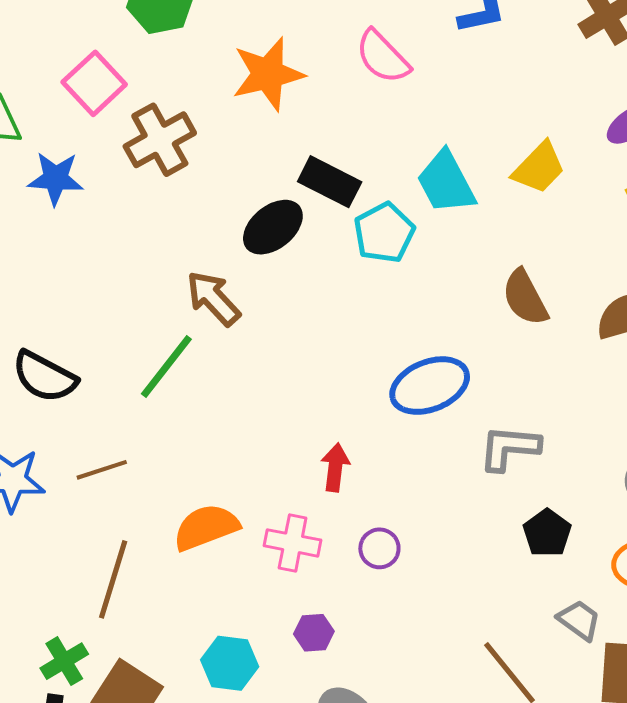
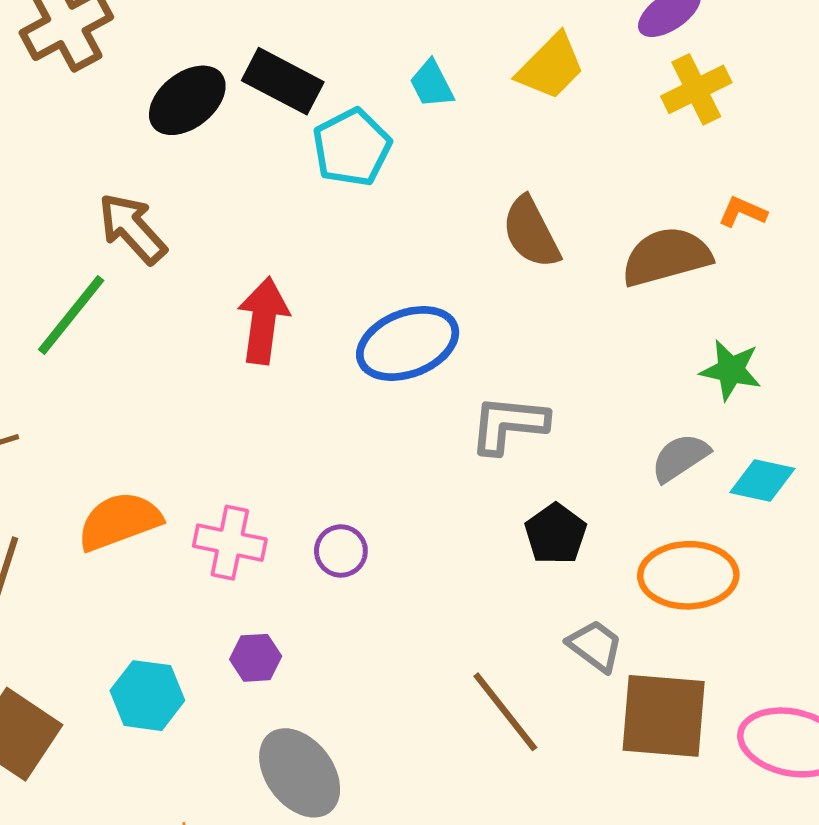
cyan trapezoid: (446, 182) -> (432, 84), size x0.6
black ellipse: (273, 227) -> (187, 100), moved
red arrow: (335, 467) -> (263, 321), moved, size x1.4

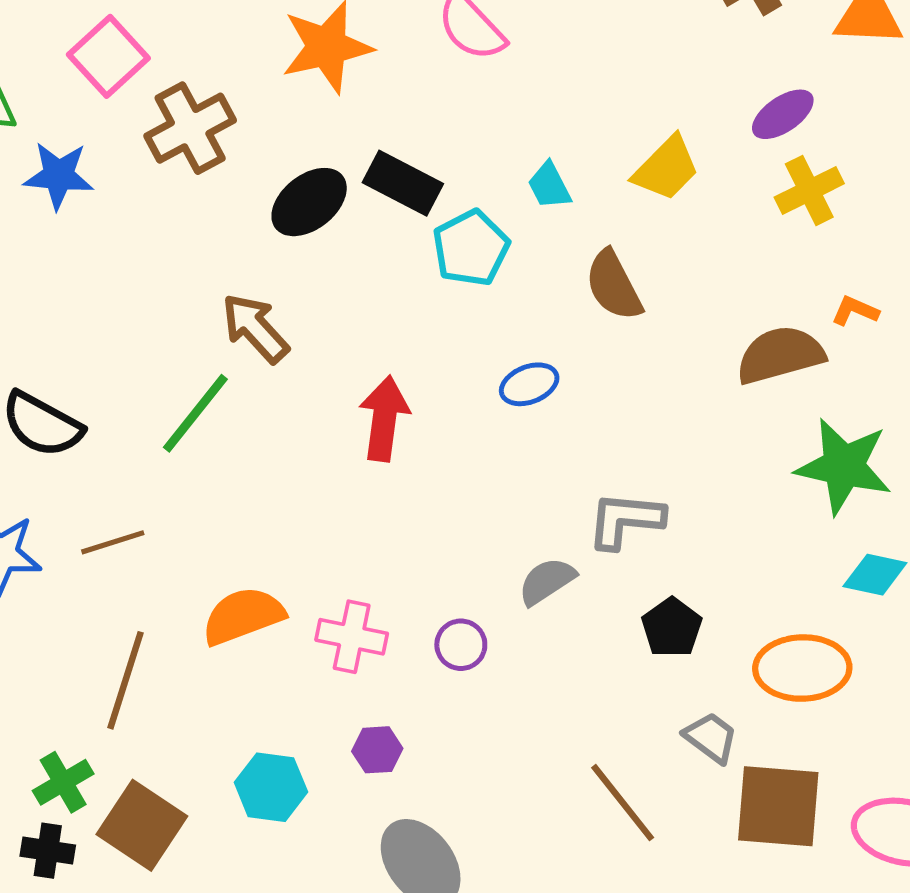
brown semicircle: (531, 232) -> (614, 285), moved
blue ellipse: (408, 343) -> (529, 384), moved, size x0.6
green star: (731, 370) -> (844, 466), size x1.6
gray semicircle: (680, 458) -> (547, 581), moved

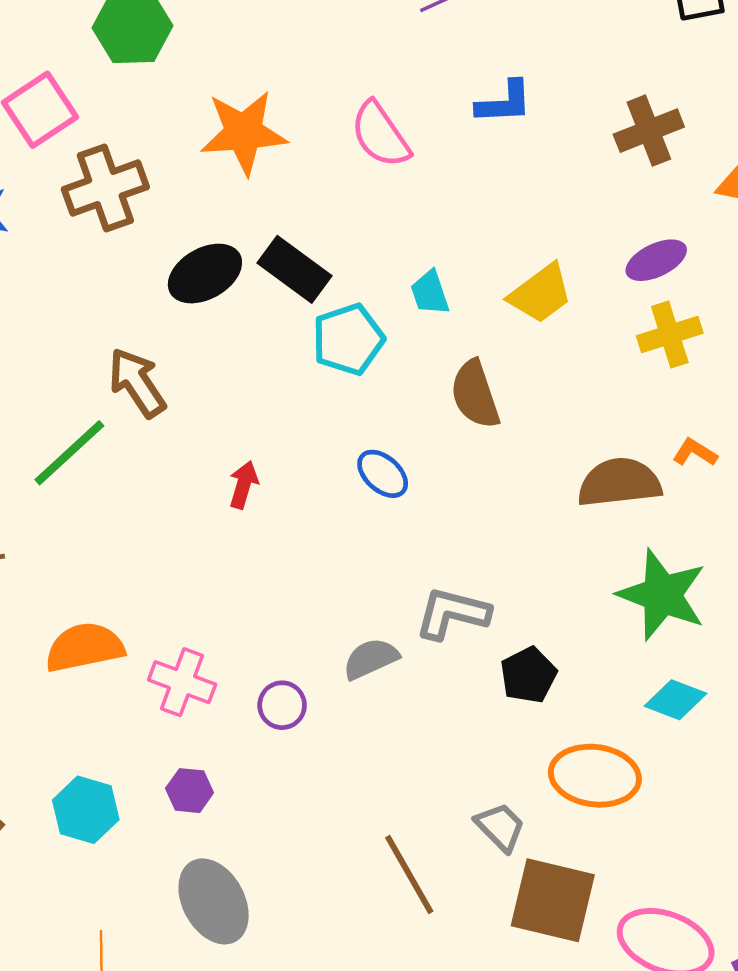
blue ellipse: (529, 384) -> (383, 474), turned 54
red arrow: (384, 418) -> (244, 485), size x0.6
black pentagon: (672, 628) -> (528, 675), moved

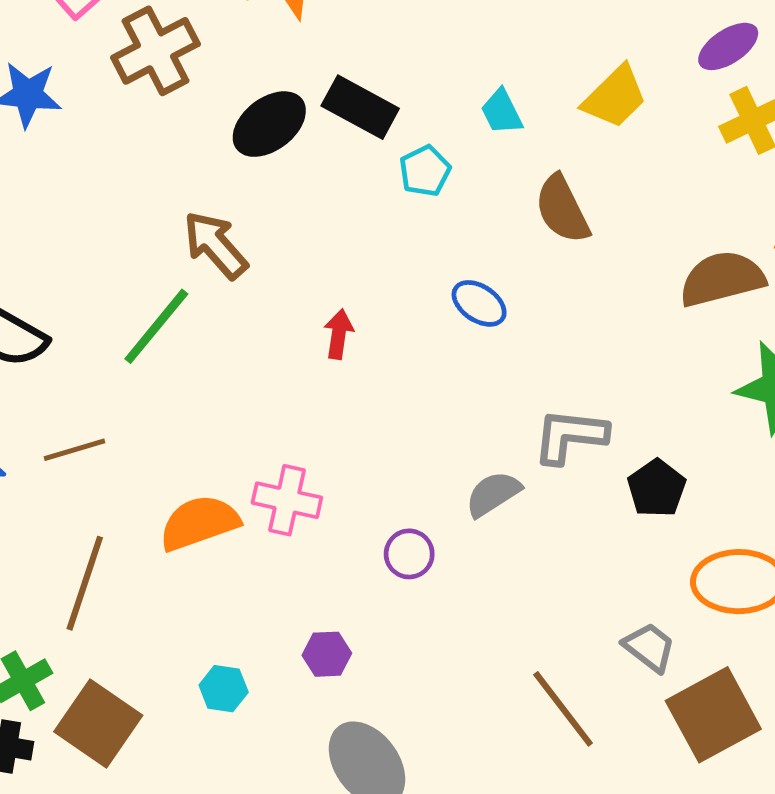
cyan pentagon: (348, 339) -> (425, 171), size x0.7
pink cross: (182, 682) -> (287, 500), moved
cyan hexagon: (86, 810) -> (224, 689), size x0.7
brown square: (553, 900) -> (713, 715), turned -34

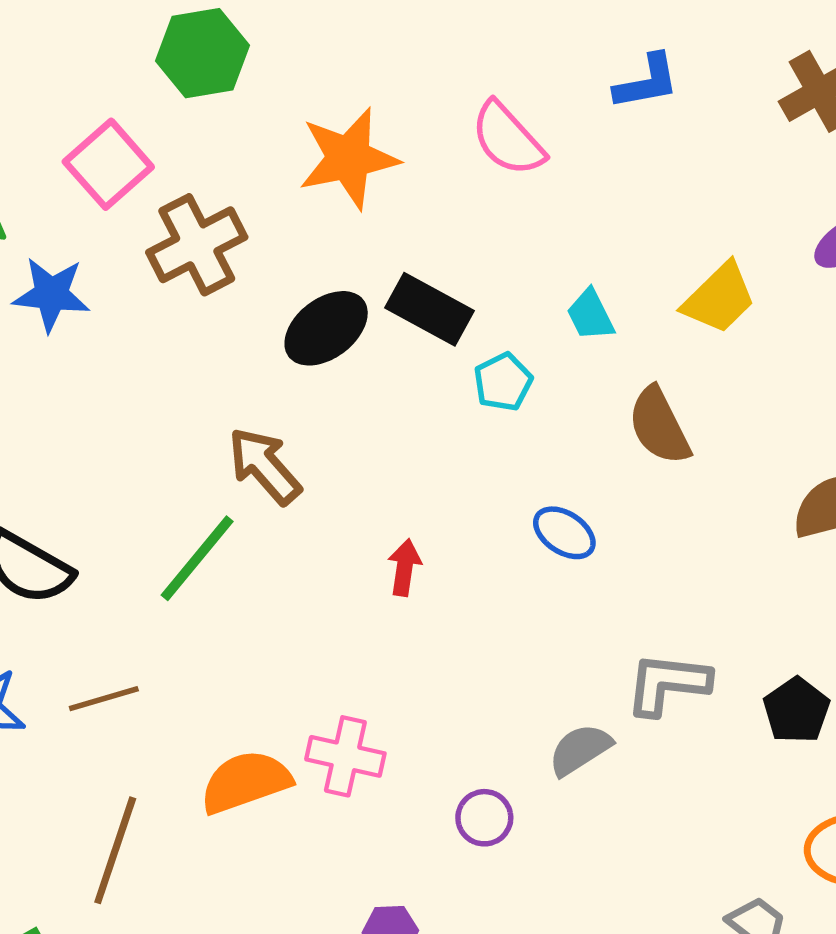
black pentagon: (657, 488) -> (796, 710), moved

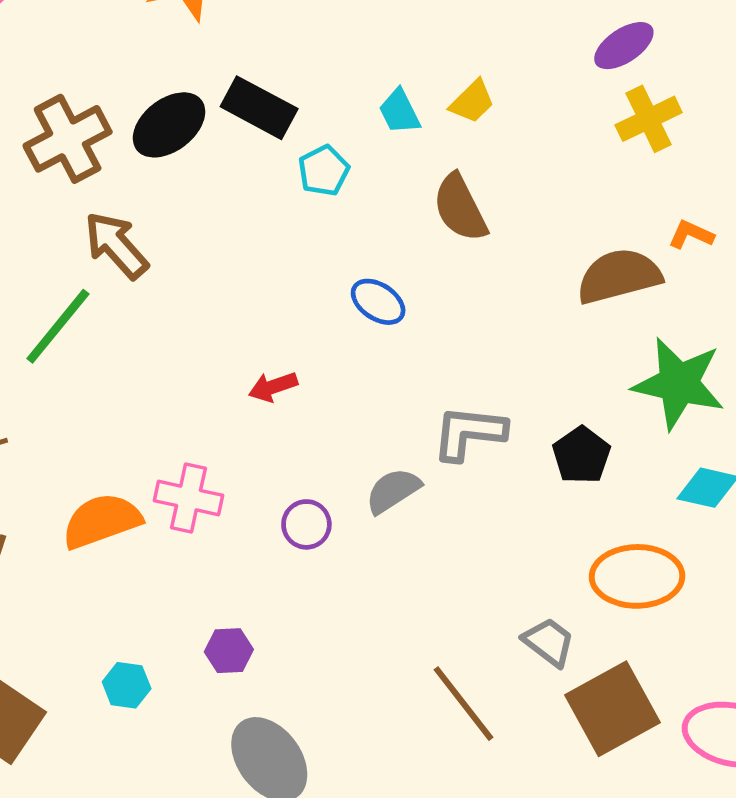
brown cross: (197, 245) -> (68, 139), moved
yellow trapezoid: (719, 298) -> (472, 102), moved, size x0.7
red arrow: (404, 568) -> (273, 387), moved, turned -117
purple circle: (484, 818) -> (306, 524), moved

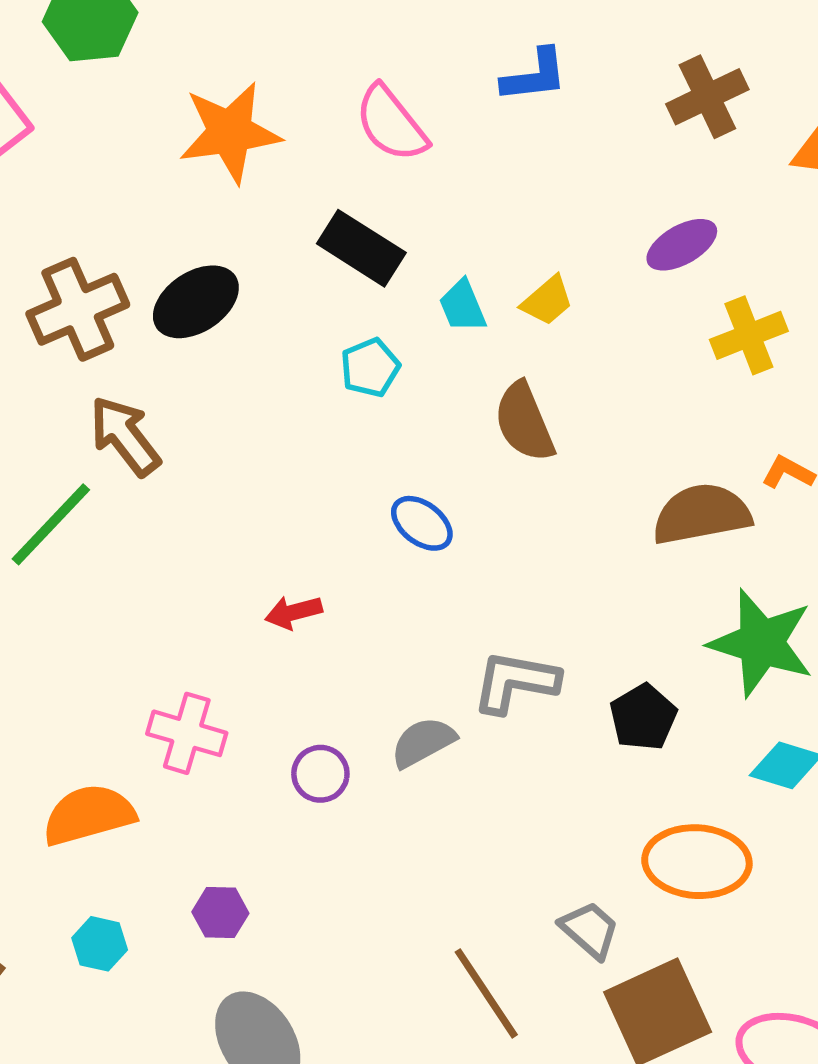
purple ellipse: (624, 46) -> (682, 245), moved
black rectangle: (259, 108) -> (361, 248), moved
orange semicircle: (102, 521) -> (89, 815), moved

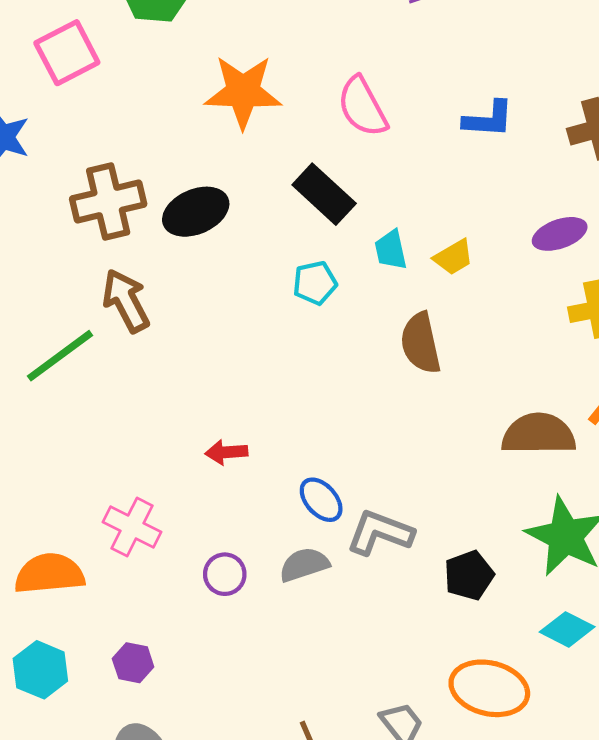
blue L-shape: (535, 76) -> (488, 119), moved
blue ellipse: (422, 523) -> (321, 500), moved
cyan hexagon: (100, 944) -> (40, 670), size x1.4

